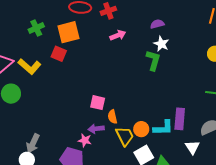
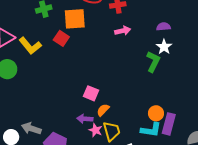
orange semicircle: (112, 117) -> (103, 110), turned 48
orange circle: (141, 129) -> (156, 113), moved
pink star: (85, 140) -> (96, 130), moved
gray arrow: (33, 143) -> (31, 128), moved, turned 72

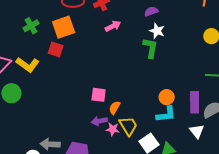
purple rectangle: (169, 124) -> (195, 102), moved

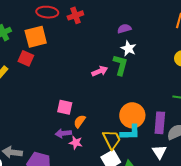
pink arrow: (113, 26) -> (100, 71), moved
orange circle: (167, 97) -> (132, 115), size x1.6
yellow trapezoid: (128, 126) -> (112, 140), moved

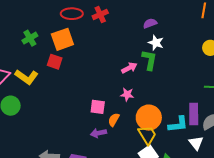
orange circle: (132, 115) -> (149, 118), moved
cyan L-shape: (130, 132) -> (178, 124), moved
pink star: (76, 143) -> (127, 94), moved

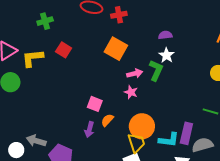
orange square: (62, 39) -> (116, 49), moved, turned 35
yellow L-shape: (27, 77) -> (33, 58), turned 125
pink star: (127, 94) -> (131, 92), moved
purple arrow: (98, 133) -> (89, 130), turned -77

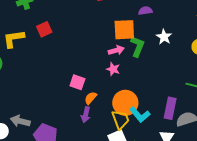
orange square: (116, 49) -> (124, 30), moved, turned -30
red square: (64, 50) -> (44, 29), turned 35
white star: (166, 55) -> (164, 37), moved
purple arrow: (89, 130) -> (86, 115), moved
cyan L-shape: (169, 140) -> (140, 115), moved, turned 45

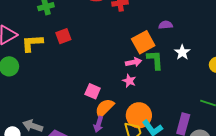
orange square: (124, 30) -> (143, 42), turned -30
green L-shape: (137, 46) -> (155, 60), turned -30
orange semicircle: (91, 98) -> (105, 108), size x1.5

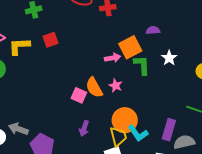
pink arrow: (134, 62) -> (113, 58), moved
orange semicircle: (105, 108) -> (94, 87), moved, turned -75

